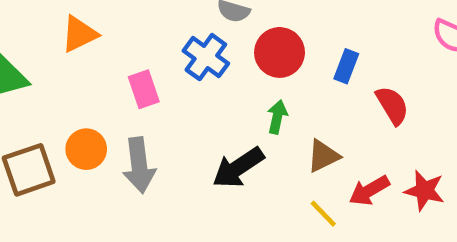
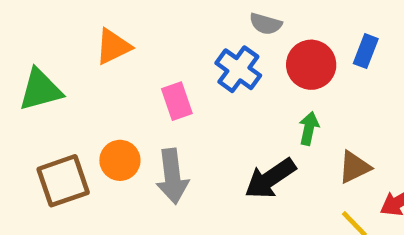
blue rectangle: (346, 66) -> (366, 51), moved

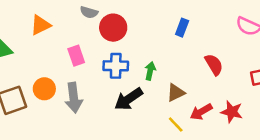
gray semicircle: (266, 24) -> (89, 12), moved
red circle: (311, 65) -> (113, 28), moved
blue cross: (238, 69) -> (116, 66), moved, turned -35

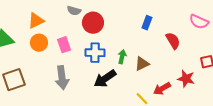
red semicircle: (214, 65) -> (173, 41), moved
orange circle: (44, 89) -> (39, 43), moved
brown triangle: (176, 93) -> (142, 64), moved
red star: (232, 112) -> (186, 79), moved

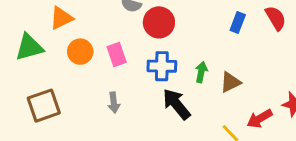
orange triangle: (36, 21) -> (61, 18), moved
red semicircle: (173, 41) -> (276, 18), moved
gray arrow: (62, 78) -> (114, 103), size x0.6
black arrow: (105, 79) -> (176, 104), turned 85

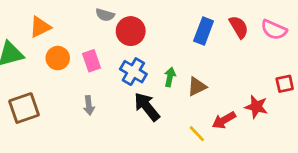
blue rectangle: (238, 22) -> (204, 31), size x1.4
blue cross: (162, 66) -> (133, 72), turned 30

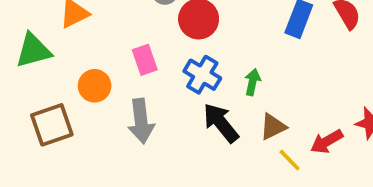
orange circle: (58, 58) -> (95, 86), moved
brown triangle: (197, 86) -> (273, 127), moved
gray arrow: (89, 105) -> (141, 121), size x1.6

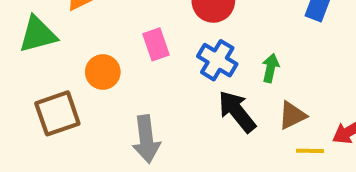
gray arrow: (141, 121) -> (146, 139), moved
yellow line: (290, 160) -> (310, 151), turned -45

